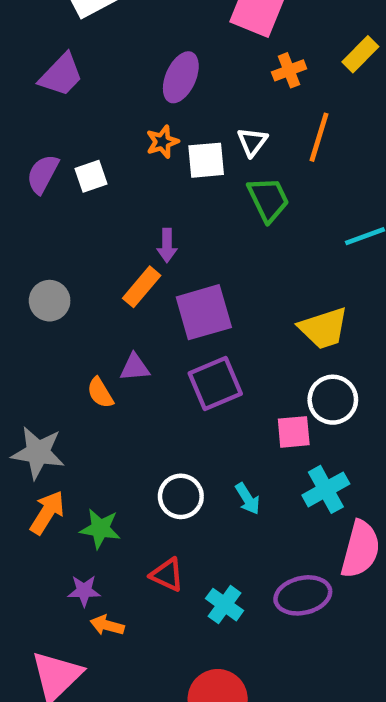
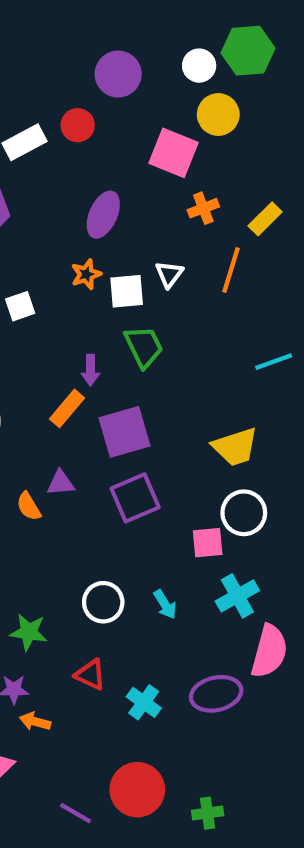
yellow rectangle: (360, 54) -> (265, 219), moved
green trapezoid: (268, 199) -> (144, 347), moved

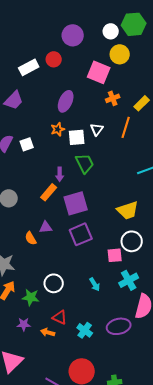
white circle: (103, 602) -> (54, 283), moved
orange arrow: (35, 722) -> (48, 332), moved

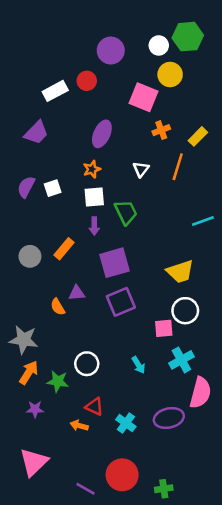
white square: (77, 137) -> (94, 197), moved
orange rectangle: (49, 192) -> (64, 249), moved
purple star: (24, 324) -> (35, 409), moved

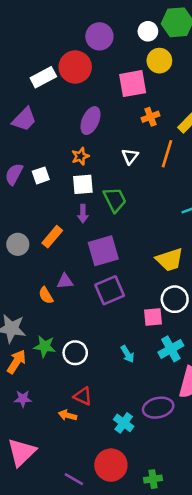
red circle: (87, 81) -> (75, 67), size x1.6
pink square: (144, 97) -> (133, 84), turned -32
green star: (58, 381) -> (45, 346), moved
cyan cross: (126, 423) -> (124, 423), moved

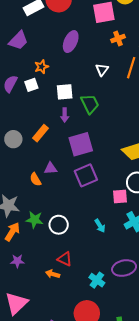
orange star: (80, 156) -> (42, 67), moved

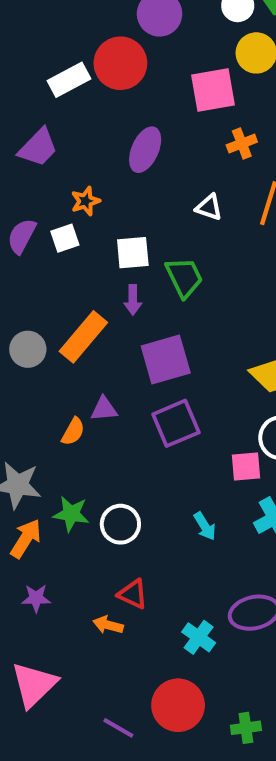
white triangle: (102, 70) -> (209, 207), turned -48
orange rectangle: (41, 133) -> (83, 337), size x1.4
orange semicircle: (35, 179) -> (73, 432), turned -120

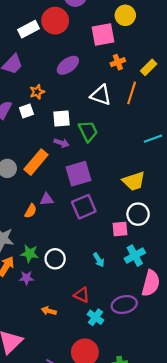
purple ellipse: (145, 150) -> (68, 65), turned 30
white triangle: (209, 207) -> (101, 95), size x1.5
purple arrow: (133, 300) -> (61, 143), turned -72
red triangle: (133, 594) -> (82, 295), moved
purple star: (36, 598) -> (26, 278), moved

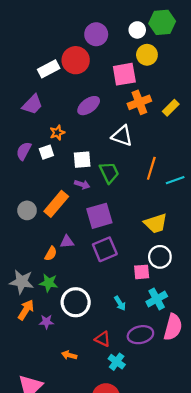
orange cross: (118, 62) -> (139, 102), size x1.5
orange line: (132, 93) -> (151, 168), moved
green star: (30, 253) -> (49, 283), moved
white circle: (55, 259) -> (76, 302), size x1.4
purple ellipse: (124, 305) -> (140, 335), moved

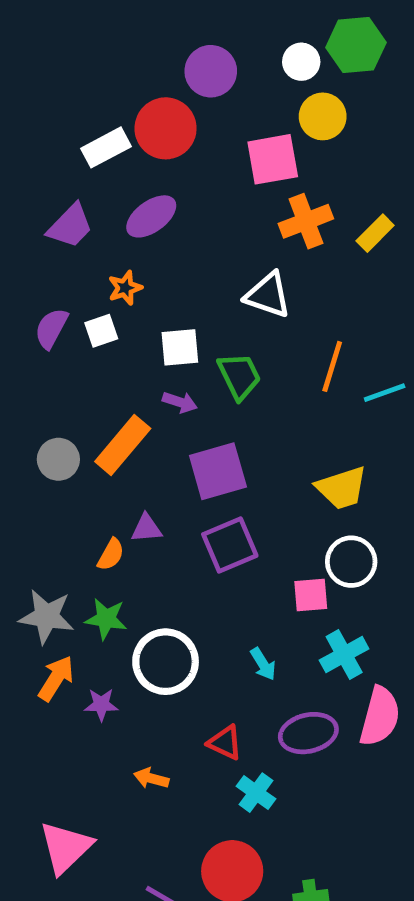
purple ellipse: (89, 106) -> (151, 216), moved

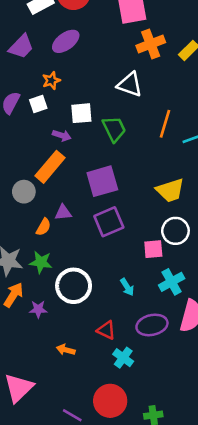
purple arrow: (180, 402) -> (62, 135), moved
gray circle: (58, 459) -> (24, 192), moved

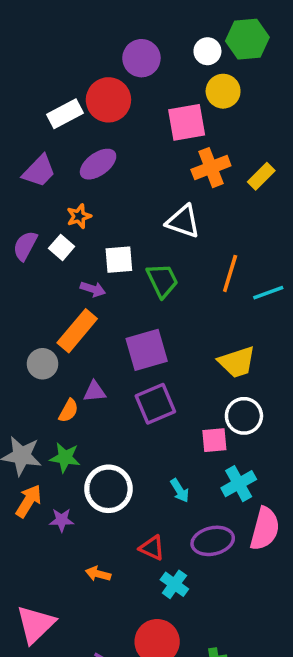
white square: (38, 104) -> (62, 247), turned -30

